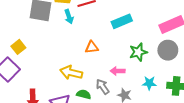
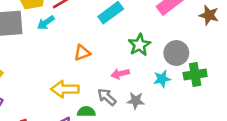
cyan arrow: (69, 17) -> (46, 23), turned 88
gray circle: (168, 50) -> (176, 53), moved

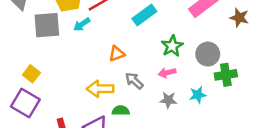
pink arrow: (120, 74) -> (167, 73), moved
cyan star: (162, 79) -> (198, 95), moved
gray arrow: (107, 97) -> (134, 81), moved

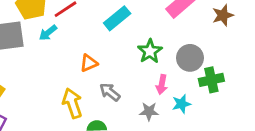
brown star: (239, 18) -> (223, 15), turned -30
pink arrow: (167, 73) -> (162, 84), moved, turned -63
yellow arrow: (100, 89) -> (72, 103), turned 75

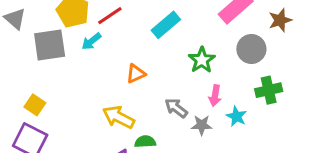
gray circle: (190, 58) -> (251, 49), moved
gray arrow: (110, 92) -> (176, 108), moved
yellow arrow: (72, 103) -> (119, 117), turned -44
cyan star: (181, 104) -> (237, 116), turned -30

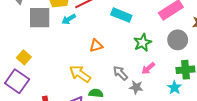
cyan rectangle: (166, 25) -> (121, 15), turned 54
pink arrow: (215, 96) -> (148, 68), turned 32
cyan star: (237, 116) -> (174, 88), moved

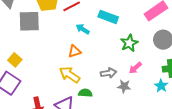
cyan arrow: (69, 19) -> (83, 29), moved, turned 64
orange triangle: (96, 46) -> (75, 51), moved
gray arrow: (120, 73) -> (108, 73), turned 126

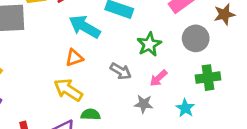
cyan arrow: (83, 29) -> (85, 27), size x1.6
gray arrow: (108, 73) -> (121, 71), moved, turned 42
cyan star: (161, 86) -> (185, 108), moved

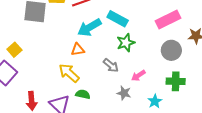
cyan arrow: (85, 27) -> (89, 28), turned -70
green star: (149, 44) -> (126, 43), moved

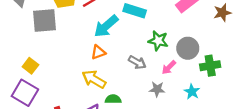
green star: (126, 43) -> (158, 41), moved, turned -30
gray circle: (171, 50) -> (188, 48), moved

